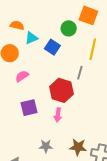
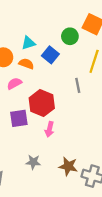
orange semicircle: (17, 25) -> (26, 64), moved
gray line: (80, 73) -> (78, 85), turned -32
red hexagon: (62, 90) -> (42, 103), moved

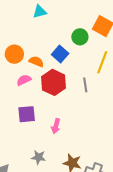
cyan triangle: (28, 43) -> (40, 12), moved
red hexagon: (42, 103) -> (53, 82), moved

